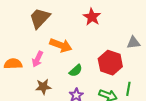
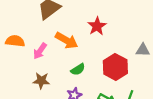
red star: (92, 17) -> (97, 26), moved
orange semicircle: (13, 64) -> (15, 41), moved

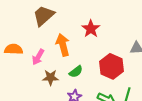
orange arrow: (67, 40) -> (63, 45), turned -130
brown star: (41, 81) -> (51, 77), moved

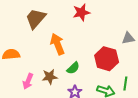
red star: (91, 29) -> (81, 12), moved, turned 30
pink arrow: (38, 57) -> (28, 81), moved

